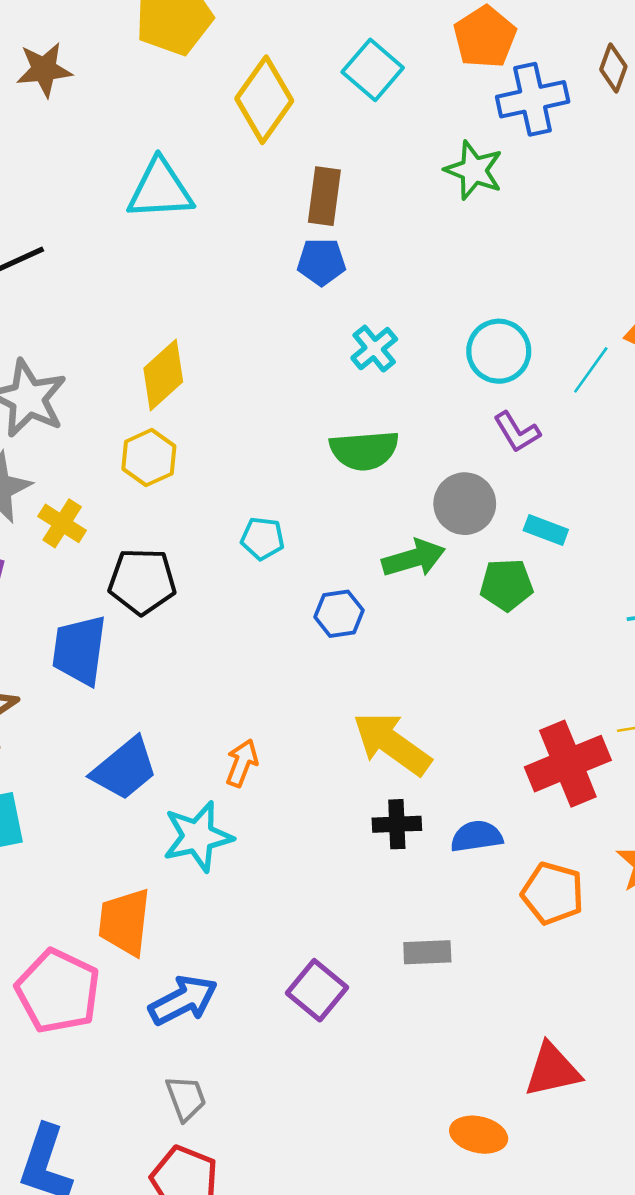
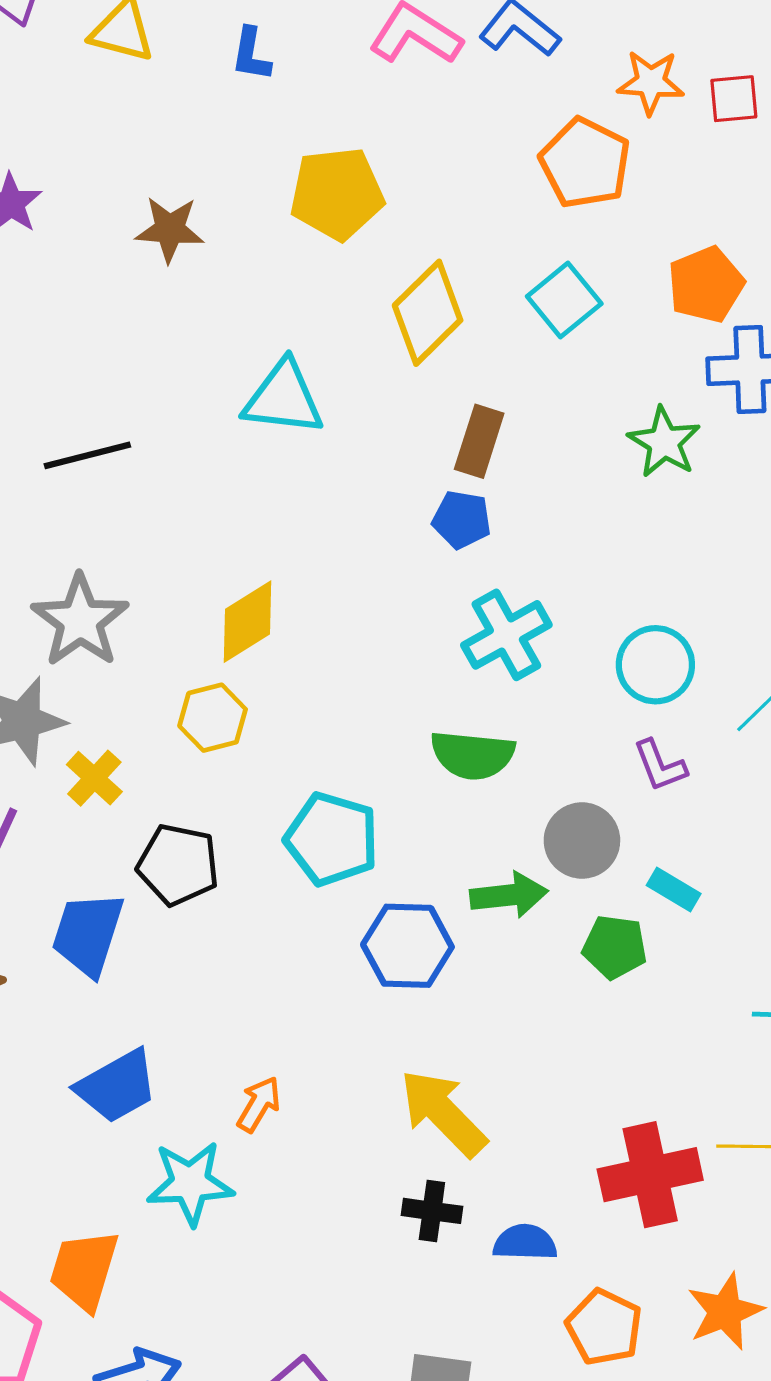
cyan cross: (374, 349) -> (506, 635), size x1.5
cyan pentagon: (263, 538) -> (332, 839), size x1.8
blue hexagon: (339, 614) -> (407, 946), size x1.5

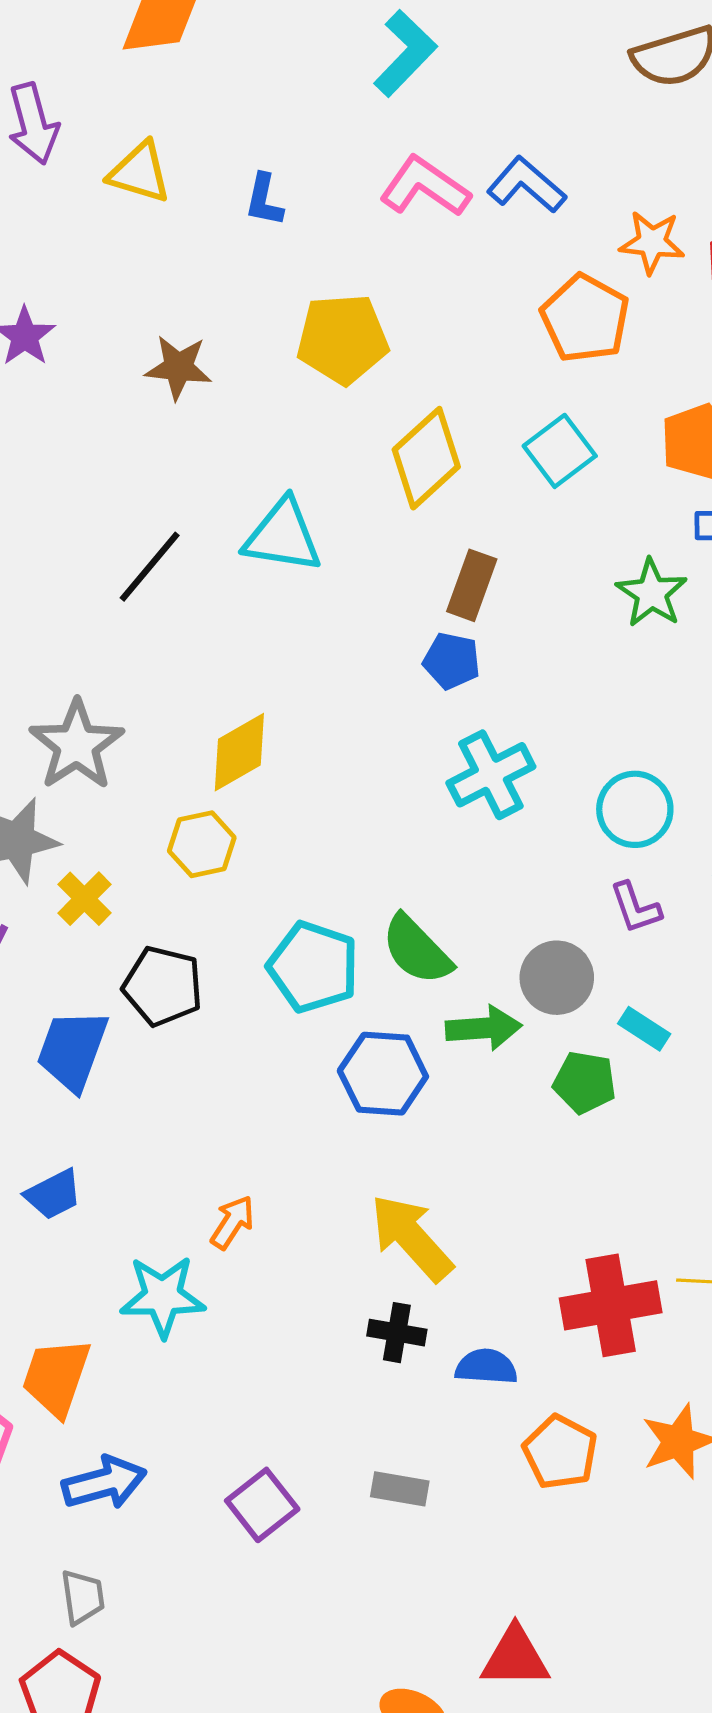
black line: (87, 455) -> (150, 567), moved, turned -38
green semicircle: (473, 755) -> (417, 950), moved, turned 38
blue trapezoid: (117, 1086) -> (53, 1194), moved, size x0.7

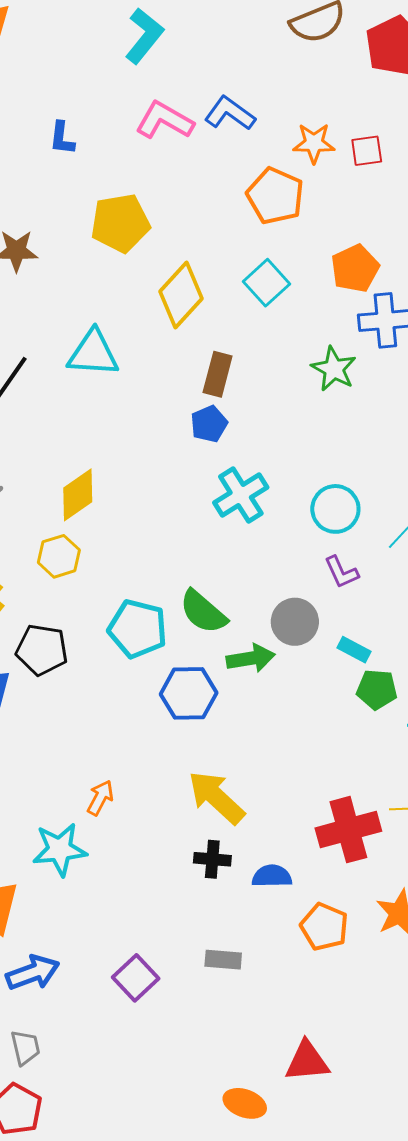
blue pentagon: (452, 661) -> (209, 424), turned -30
green pentagon: (585, 1082) -> (377, 689), moved

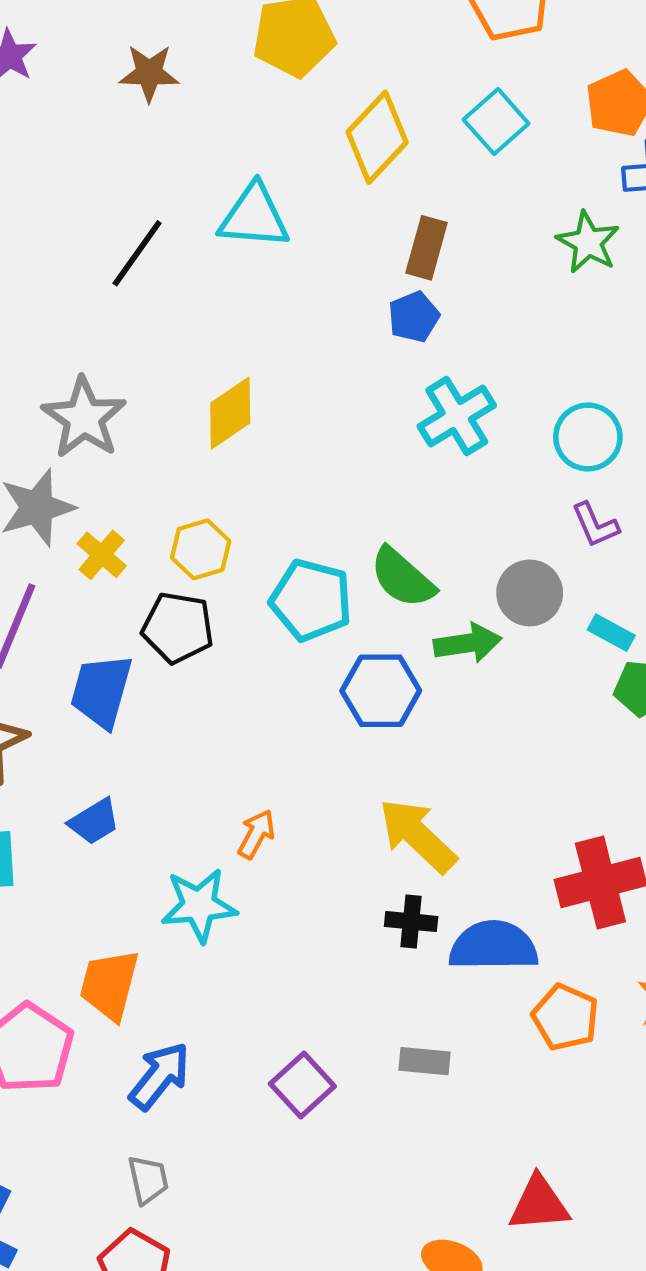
yellow hexagon: (59, 556) -> (201, 549), moved
blue semicircle: (272, 876) -> (493, 946), size x1.6
blue arrow: (33, 973) -> (160, 1076), turned -32

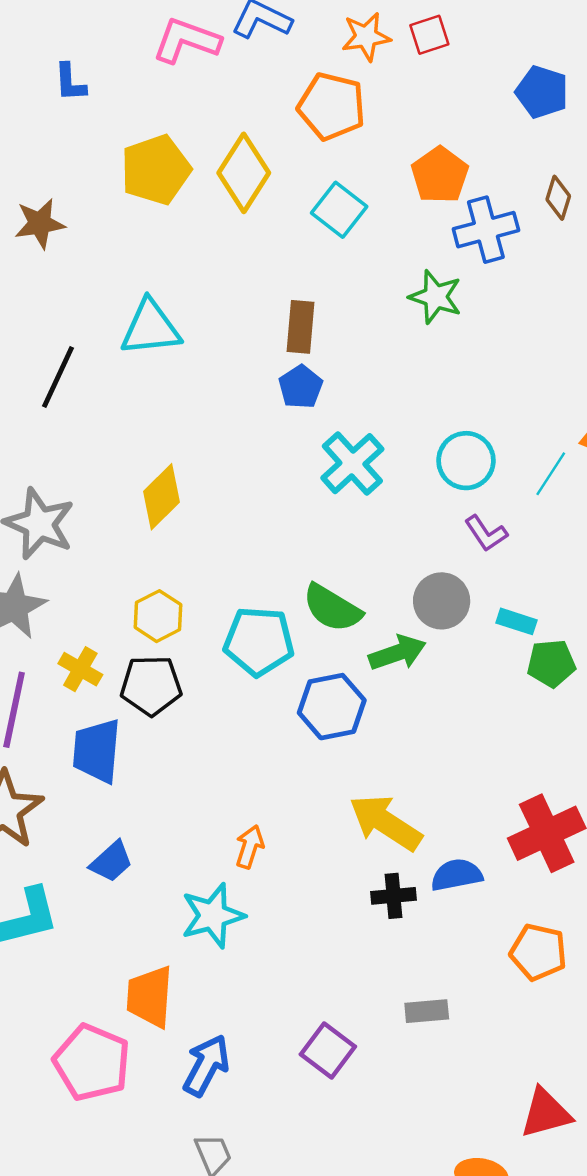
yellow diamond: (377, 137) -> (244, 173), moved
yellow cross: (102, 555) -> (80, 669), moved
blue semicircle: (493, 946) -> (457, 875), moved, size x0.7

